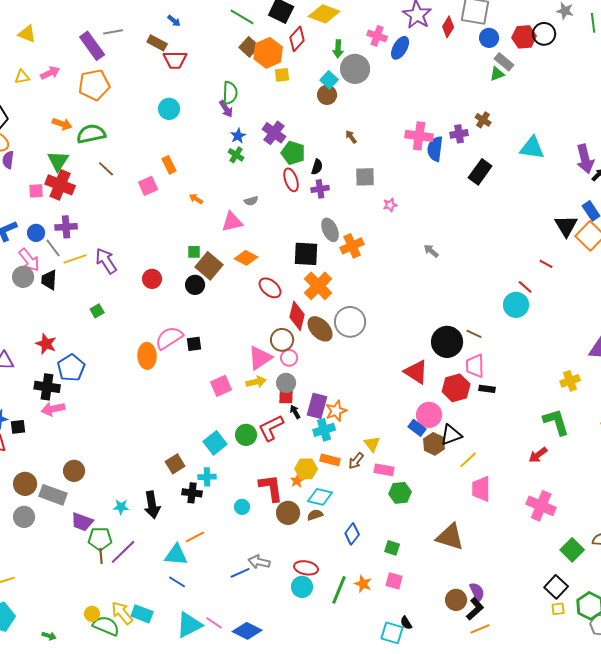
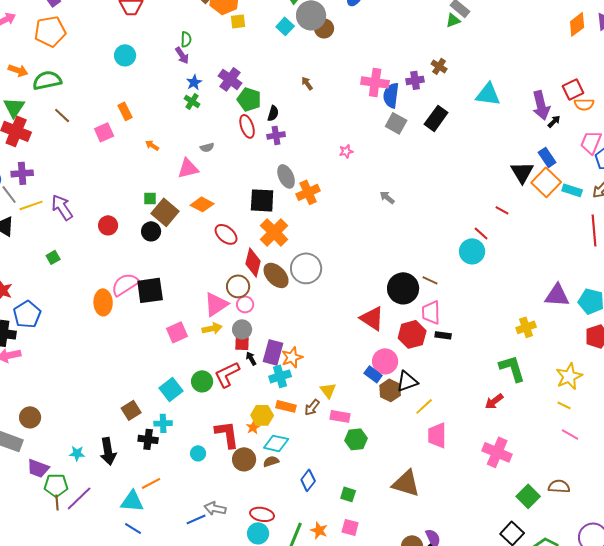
green semicircle: (230, 93) -> (186, 39), size x0.7
brown circle: (327, 95) -> (324, 28), moved
gray square: (365, 177) -> (396, 123), moved, turned 30
black square: (194, 344) -> (150, 290), size x1.8

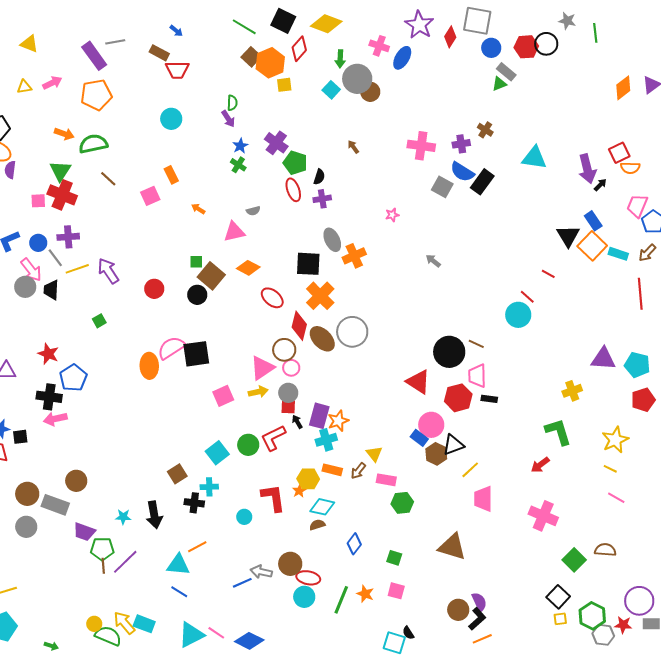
blue semicircle: (391, 95) -> (462, 172), moved, turned -65
brown circle: (244, 459) -> (290, 564), moved

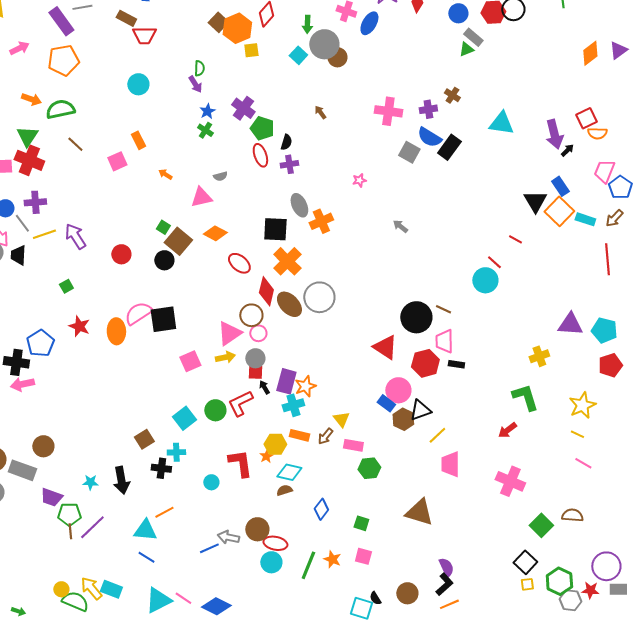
green square: (196, 262) -> (163, 227), turned 32
red star: (48, 354) -> (79, 326), moved
brown circle: (458, 610) -> (407, 593), moved

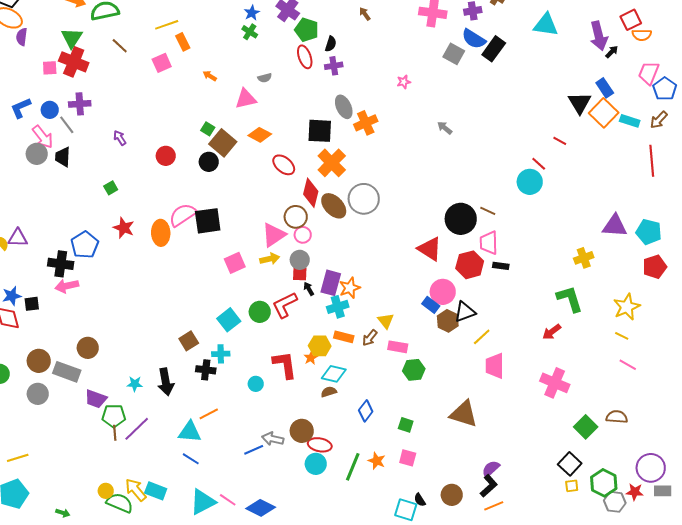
yellow line: (44, 234) -> (167, 25), moved
purple arrow: (75, 236) -> (120, 138), size x0.6
purple semicircle: (446, 567) -> (491, 469), turned -108

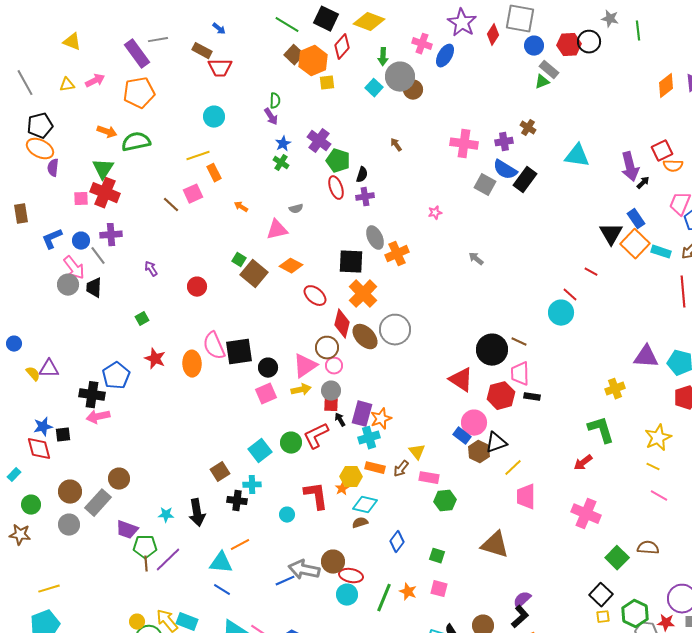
brown line: (120, 46) -> (171, 205), moved
black circle: (209, 162) -> (268, 368), moved
pink semicircle: (183, 215) -> (214, 346), turned -80
gray rectangle: (67, 372) -> (98, 503), turned -68
gray arrow: (273, 439) -> (304, 570), size x1.4

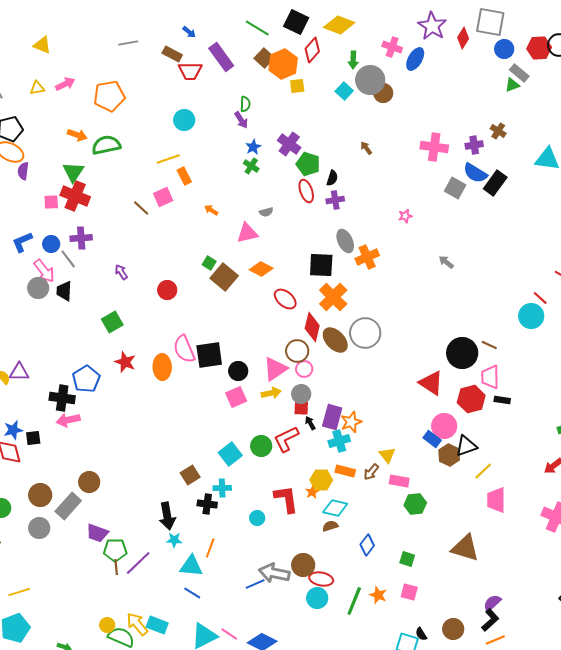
purple rectangle: (137, 54) -> (221, 57), moved
green square: (142, 319) -> (112, 322), size x1.5
cyan star: (166, 515) -> (174, 540), moved
orange line: (240, 545) -> (210, 548), turned -42

